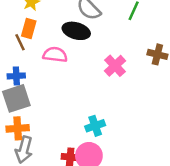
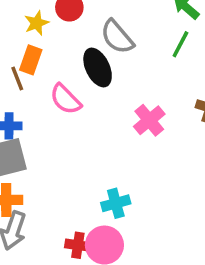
black ellipse: (76, 31) -> (98, 68), turned 45
pink semicircle: (55, 55) -> (66, 99), turned -145

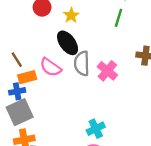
yellow star: (37, 23) -> (71, 15), moved
gray semicircle: (117, 37) -> (82, 63), moved, turned 50
orange rectangle: (31, 60) -> (27, 77), moved, turned 66

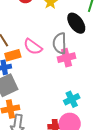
black ellipse: (68, 43) -> (76, 23), moved
pink cross: (107, 71) -> (66, 58), moved, turned 36

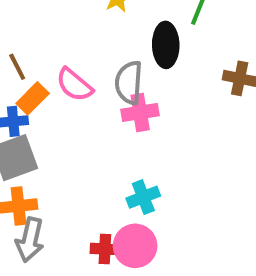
black ellipse: (76, 23) -> (166, 45), turned 30
orange rectangle: (13, 55) -> (33, 98), turned -35

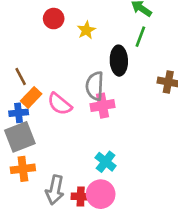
pink semicircle: (74, 85) -> (60, 104), moved
cyan cross: (143, 197) -> (106, 162), turned -30
gray arrow: (30, 240) -> (55, 190), moved

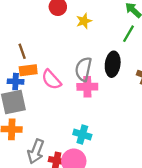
black ellipse: (119, 61) -> (113, 64), moved
orange rectangle: (31, 97) -> (28, 70), turned 30
cyan cross: (106, 162) -> (82, 134), turned -30

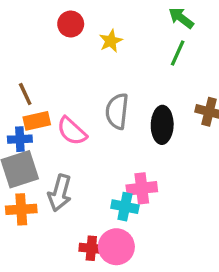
black ellipse: (113, 64) -> (162, 125), moved
pink cross: (87, 87) -> (142, 188), moved
gray arrow: (36, 151) -> (60, 193), moved

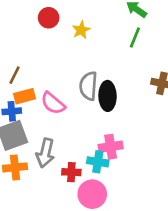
brown line: (25, 94) -> (14, 75), turned 54
black ellipse: (162, 125) -> (108, 96), moved
red cross: (91, 248) -> (71, 172), moved

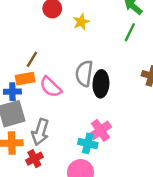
brown line: (14, 75) -> (32, 59), moved
pink cross: (111, 147) -> (100, 130), turned -30
red cross: (71, 172) -> (34, 159), moved, turned -35

